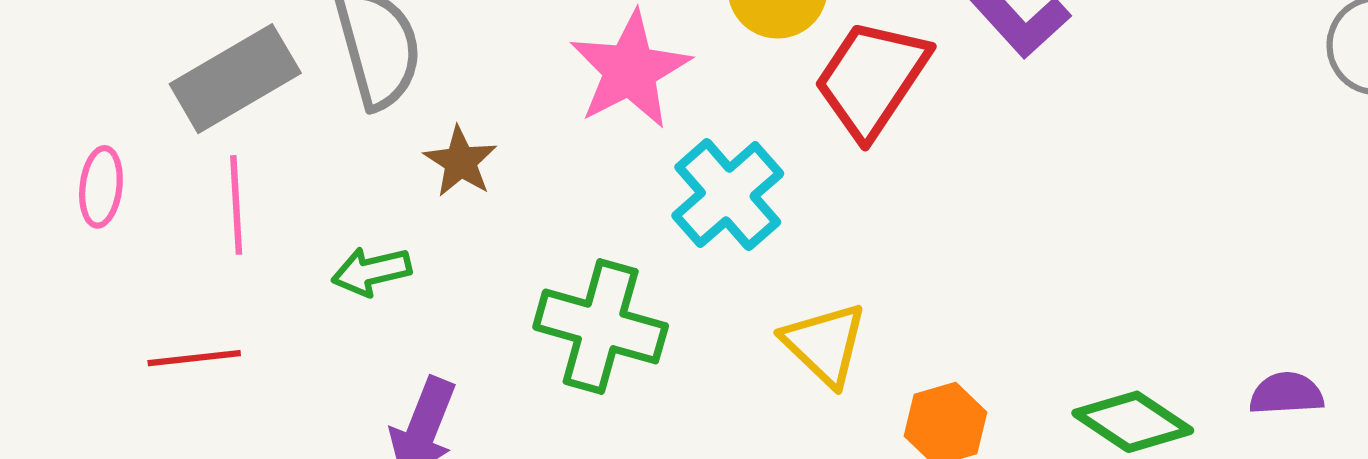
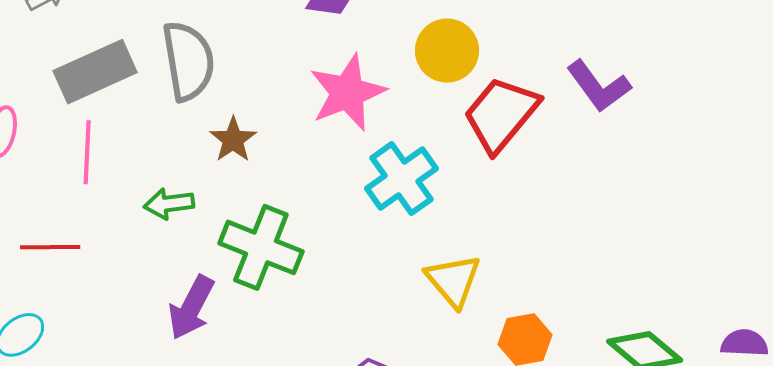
green cross: (601, 326) -> (261, 247), moved

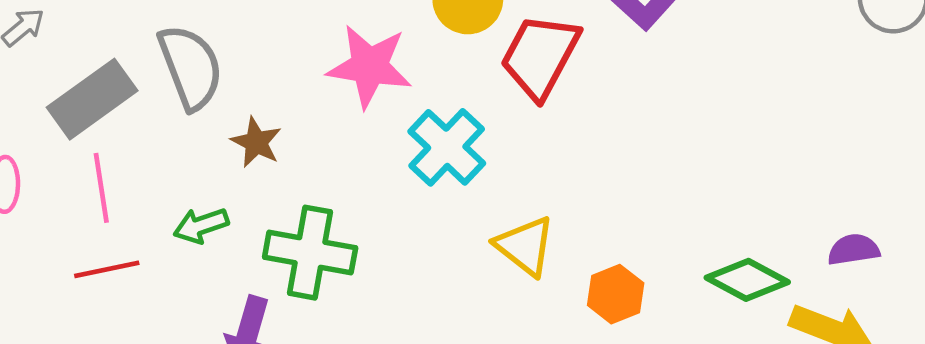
pink star: (347, 93) -> (369, 66), turned -30
red line: (50, 247) -> (107, 269), moved

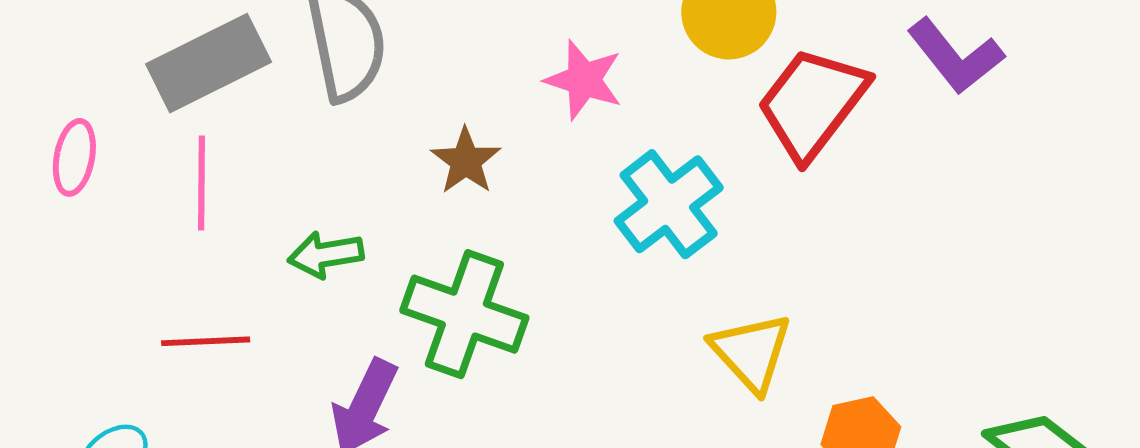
pink star: (369, 66) -> (584, 80), size x0.7
brown star: (256, 142) -> (466, 161), moved
red line: (107, 269) -> (206, 341), moved

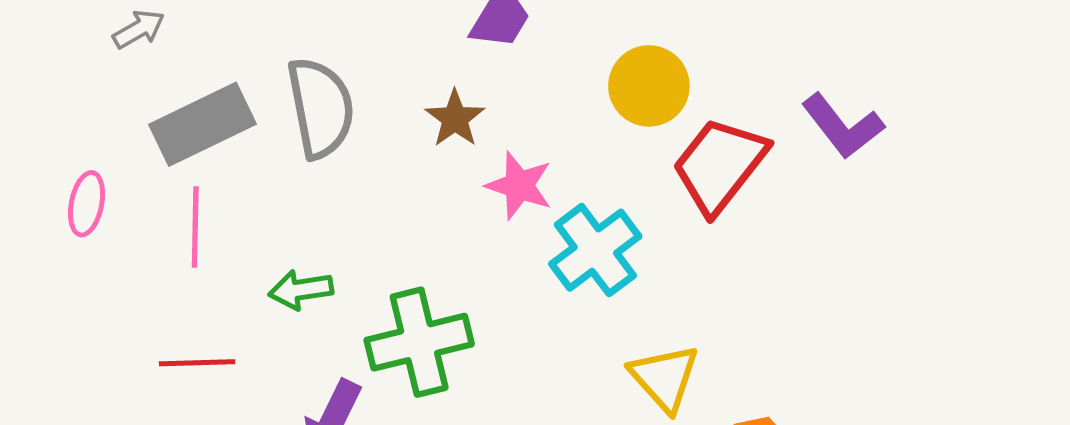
pink star: (584, 80) -> (519, 186), moved
brown star: (466, 161) -> (455, 119), moved
green cross: (464, 314) -> (419, 342), turned -34

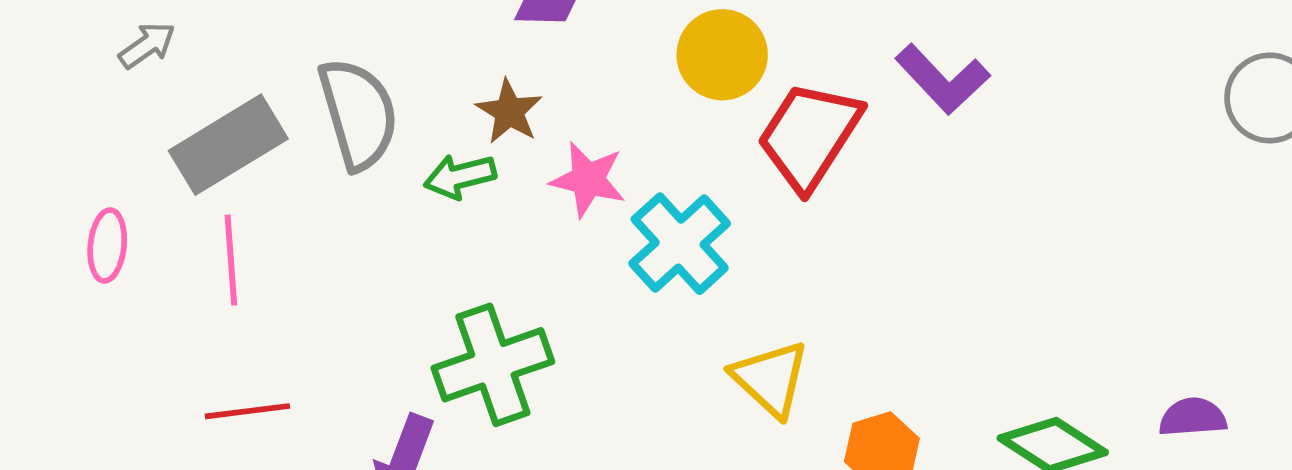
green arrow: (301, 290) -> (460, 176), moved

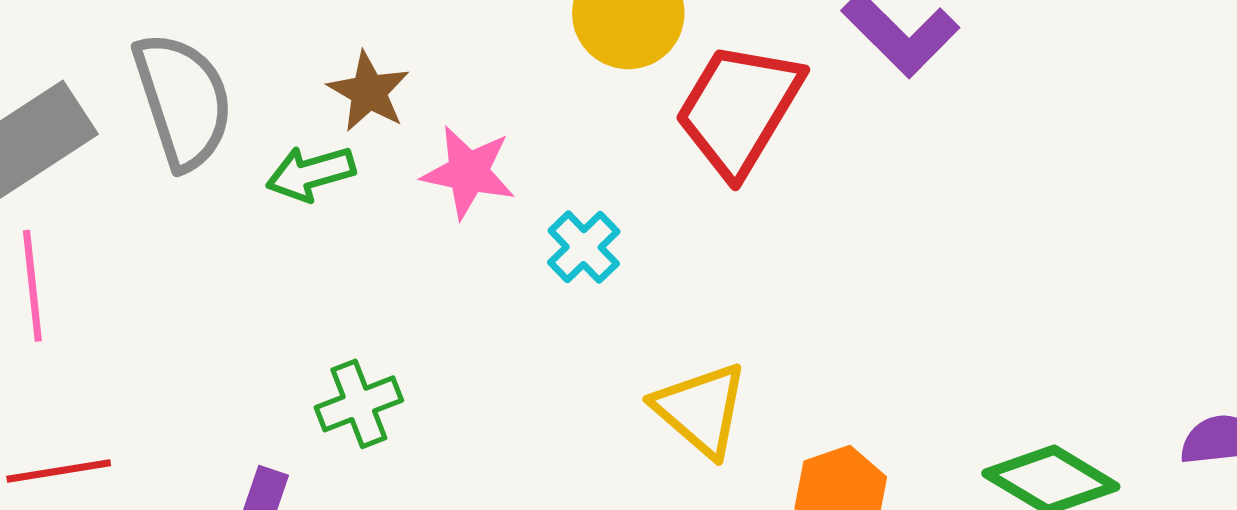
cyan cross: (680, 244) -> (584, 247), size x0.6
green cross: (493, 365) -> (359, 404), size x0.6

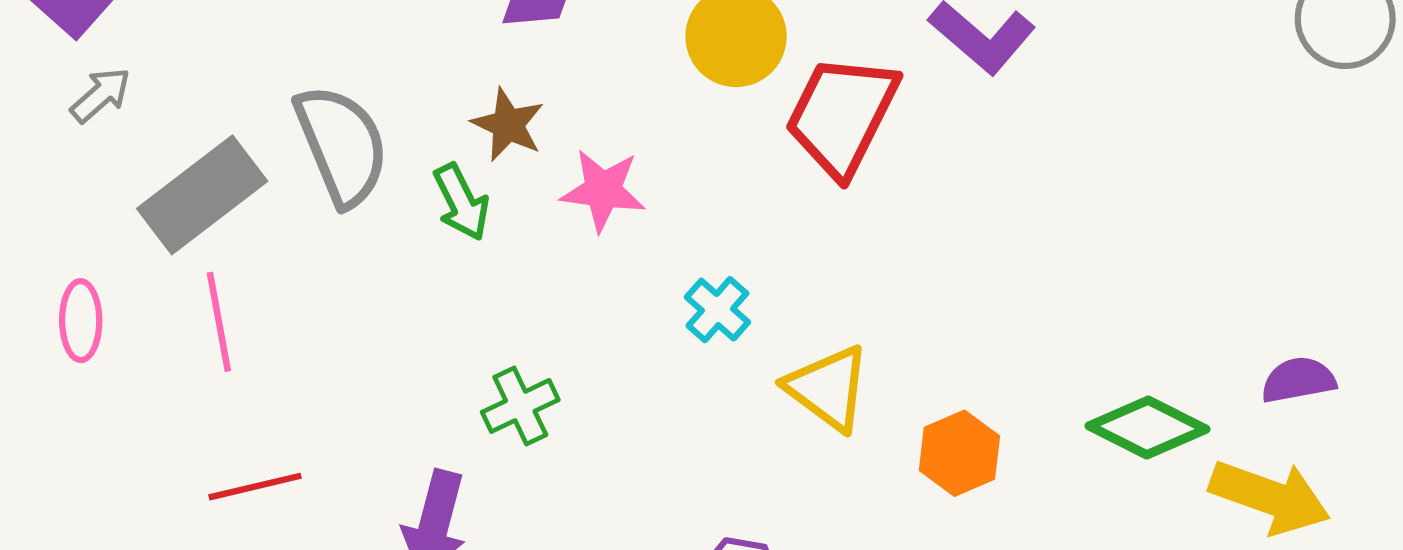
green arrow: (311, 173) -> (461, 202), turned -96
cyan cross: (584, 247) -> (717, 310), moved

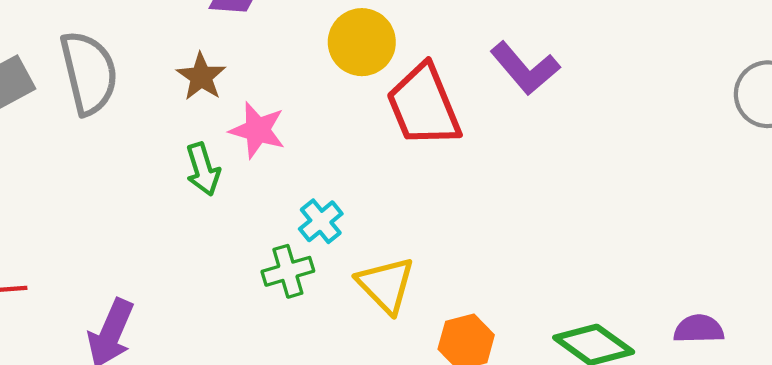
red trapezoid: (842, 115) -> (424, 106), turned -58
green arrow: (461, 202) -> (203, 169), moved
green cross: (520, 406) -> (288, 271), moved

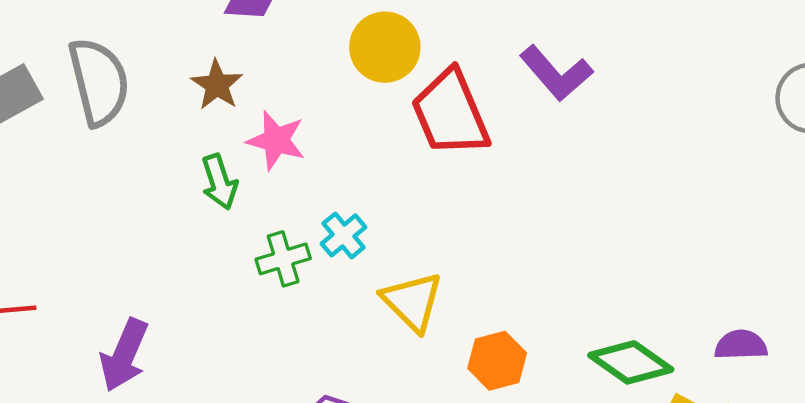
green cross: (288, 271) -> (283, 259), moved

